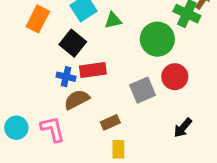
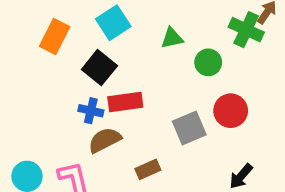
green triangle: (113, 20) -> (172, 38), moved
green circle: (157, 39) -> (208, 62), size x0.6

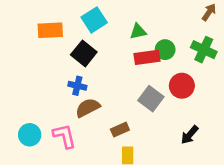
green cross: (246, 30) -> (204, 50), moved
orange rectangle: (55, 36) -> (50, 30), turned 60
red rectangle: (125, 102) -> (147, 57), moved
gray square: (189, 128) -> (151, 99), turned -30

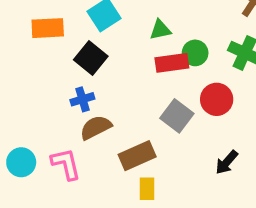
blue cross: (77, 86) -> (82, 99), turned -30
brown rectangle: (120, 130) -> (137, 156), size x1.5

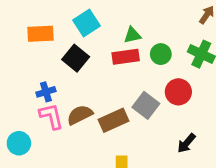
red rectangle: (172, 63) -> (126, 57), moved
blue cross: (82, 99) -> (46, 92), moved
brown rectangle: (137, 156) -> (113, 120), moved
pink L-shape: (66, 164) -> (51, 116), moved

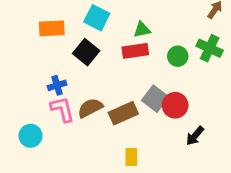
cyan square: (86, 23) -> (97, 18), turned -30
green circle: (161, 54) -> (178, 56), moved
red circle: (178, 92) -> (175, 105), moved

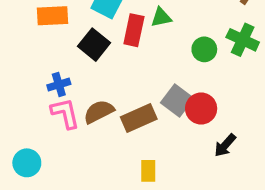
red rectangle: (135, 51) -> (134, 30), moved, turned -70
cyan circle: (31, 136) -> (27, 163), moved

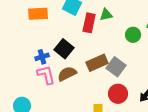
black square: (94, 45) -> (64, 49), moved
red circle: (201, 109) -> (118, 94), moved
brown rectangle: (139, 118) -> (97, 63), moved

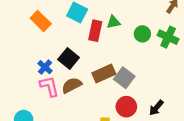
orange rectangle: (38, 14) -> (41, 21), turned 48
green circle: (133, 35) -> (142, 34), moved
blue cross: (42, 57) -> (45, 67), turned -32

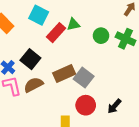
red rectangle: (95, 31) -> (56, 33), turned 30

